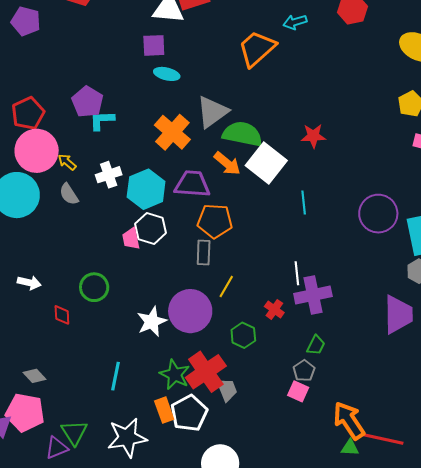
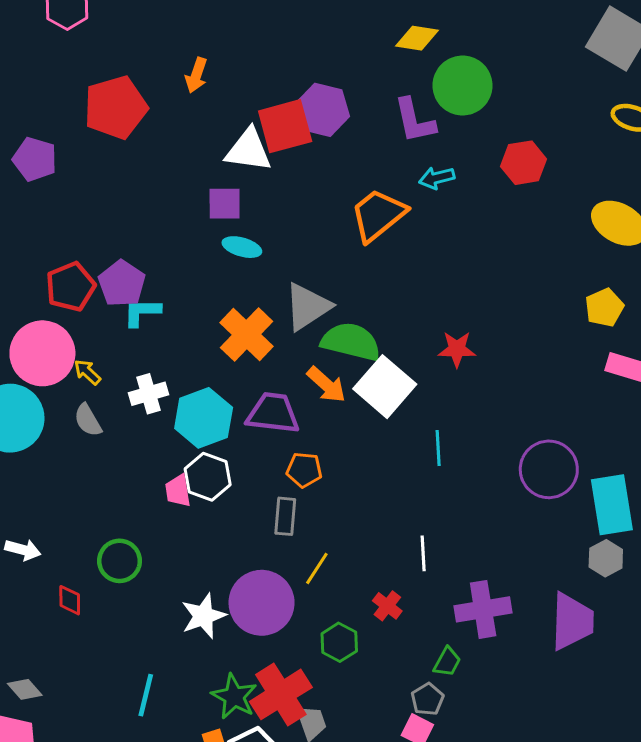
red pentagon: (28, 113) -> (71, 287), moved
orange pentagon: (215, 221) -> (304, 470), size x0.7
purple cross: (313, 295) -> (483, 609), moved

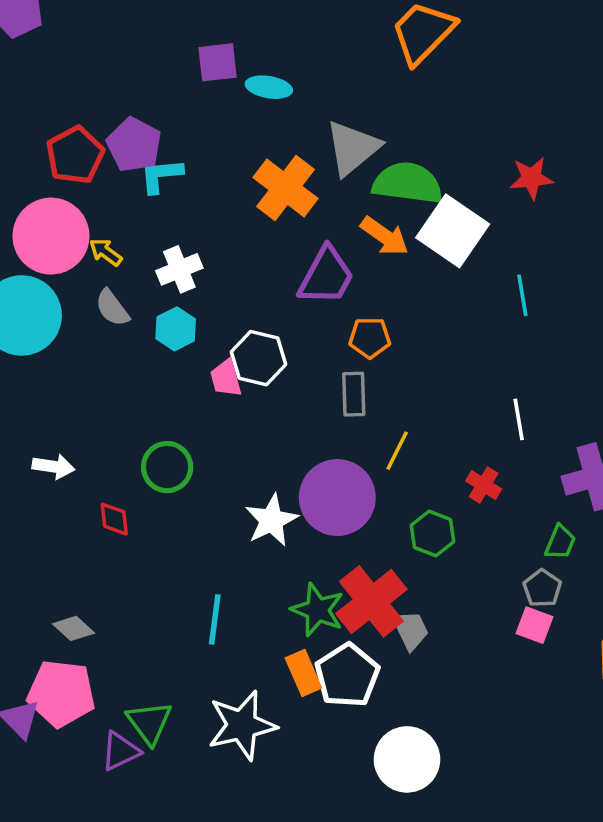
purple square: (225, 204) -> (218, 62), moved
purple trapezoid: (273, 413) -> (326, 276), turned 118
cyan hexagon: (204, 418) -> (176, 329), moved, size x0.6

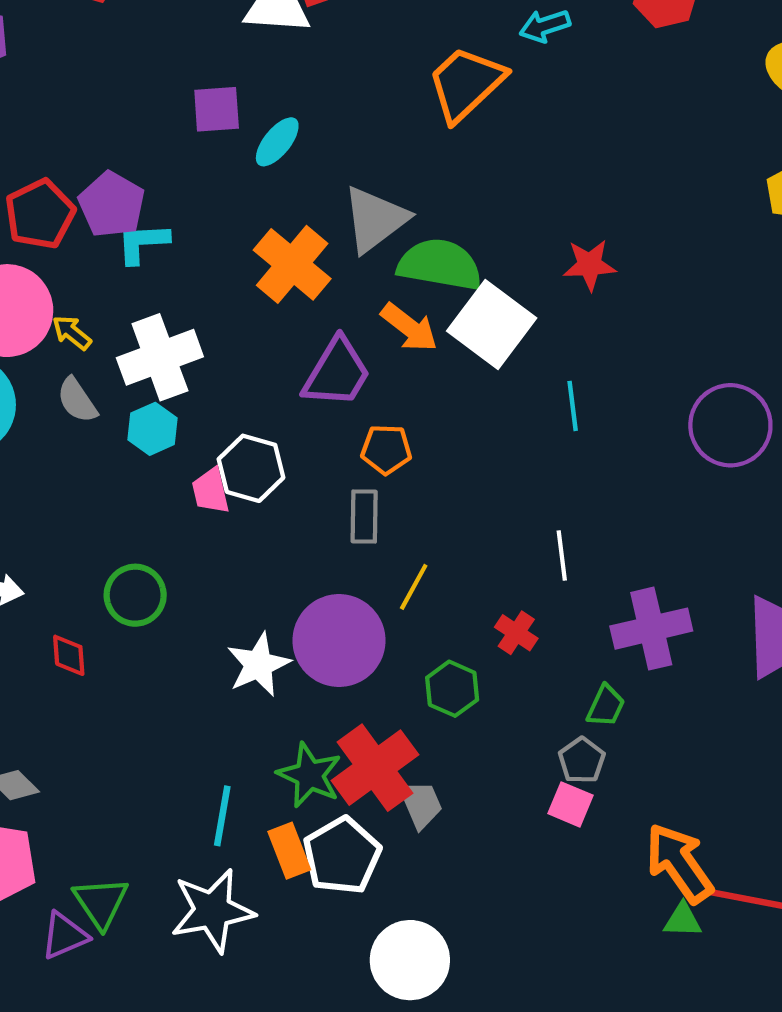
cyan ellipse: (269, 87) -> (277, 142), turned -63
white cross: (179, 269) -> (160, 357), size x1.5
cyan line: (215, 619) -> (222, 816), moved

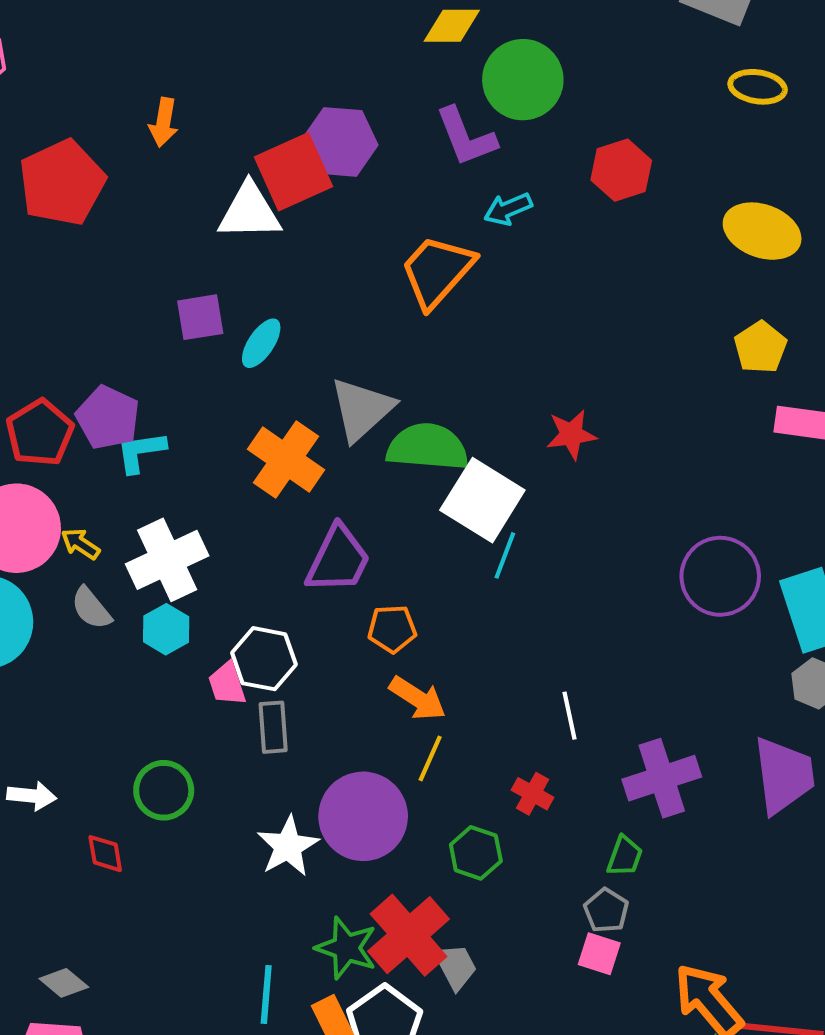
orange arrow: (409, 327) -> (418, 698), moved
cyan line: (573, 406) -> (505, 555), moved, turned 33
gray rectangle: (364, 517) -> (273, 727), moved

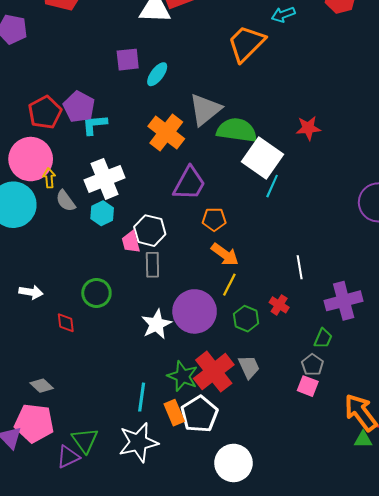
yellow arrow: (80, 544) -> (49, 178), moved, turned 48
green hexagon: (476, 853) -> (246, 319), moved
gray trapezoid: (456, 966) -> (249, 367), moved

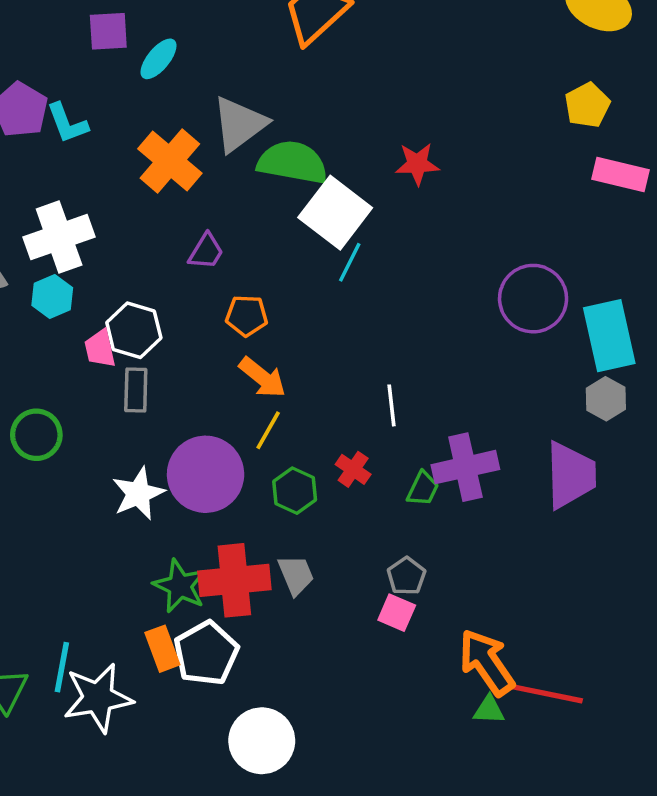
cyan L-shape: (95, 125) -> (67, 123), moved, turned -108
purple trapezoid: (189, 184) -> (206, 251), size x0.6
green trapezoid: (323, 338) -> (423, 489), moved
red cross: (214, 372) -> (234, 580), turned 30
cyan line: (142, 397) -> (62, 667), moved

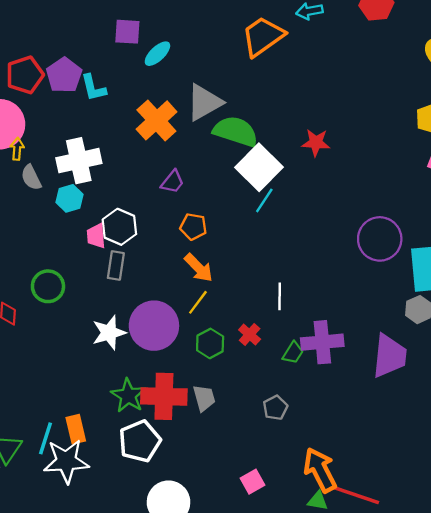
pink square: (397, 613) -> (252, 482), moved, turned 30
orange rectangle: (162, 649) -> (76, 429), moved

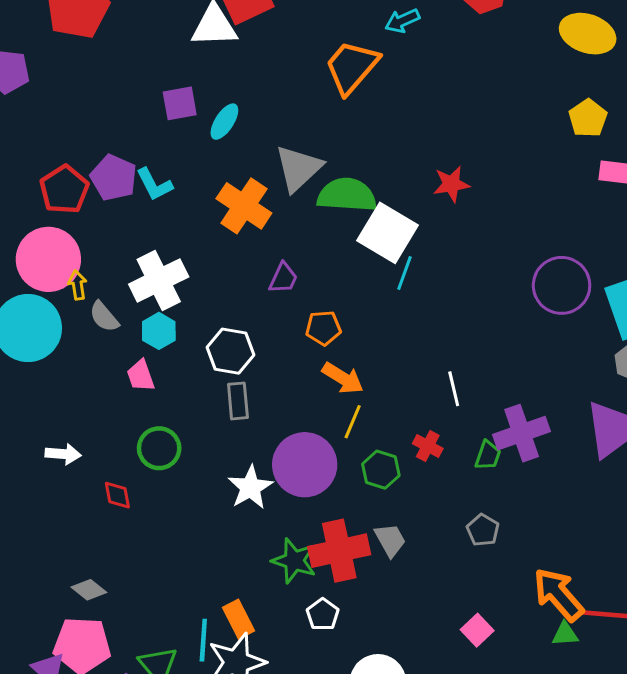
pink trapezoid: (96, 236) -> (141, 376), moved
white pentagon: (140, 441) -> (323, 614), size x0.6

